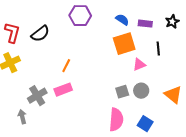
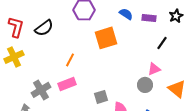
orange square: (124, 44) -> (106, 38), moved
black line: (158, 49) -> (162, 43), turned 40
pink triangle: (139, 65) -> (154, 69), moved
gray square: (122, 92) -> (101, 97), moved

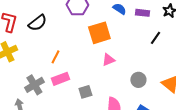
orange line: (70, 60) -> (55, 57), moved
pink triangle: (154, 69) -> (108, 60), moved
gray square: (101, 97) -> (85, 92), moved

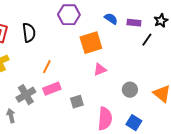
black semicircle: (37, 23) -> (29, 33), turned -60
black line: (155, 38) -> (147, 40), moved

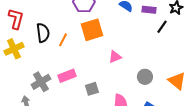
black semicircle: (29, 33) -> (43, 33), moved
orange square: (91, 43) -> (92, 30), moved
orange line: (47, 67) -> (63, 40), moved

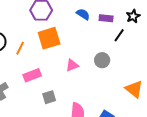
pink rectangle: (67, 76) -> (32, 75), moved
gray circle: (145, 77) -> (102, 60), moved

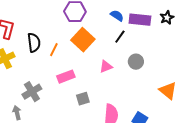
purple rectangle: (106, 18) -> (140, 20), size x1.5
black line: (119, 35) -> (120, 37), moved
orange square: (49, 38) -> (83, 40), turned -30

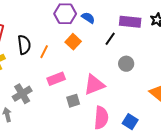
blue semicircle: (117, 16) -> (88, 18), moved
orange square: (83, 40) -> (73, 42), size x0.7
pink triangle: (106, 67) -> (94, 85), moved, size x1.6

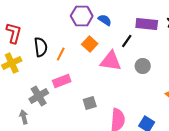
pink rectangle: (56, 79) -> (62, 81), moved
pink triangle: (94, 85) -> (111, 61), moved, turned 30

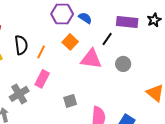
pink rectangle: (62, 81) -> (42, 79), turned -42

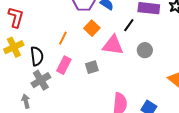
black semicircle: (21, 45) -> (37, 56), moved
gray square: (70, 101) -> (92, 67), moved

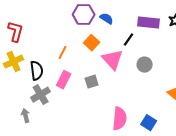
pink triangle: (113, 45) -> (113, 60), turned 40

